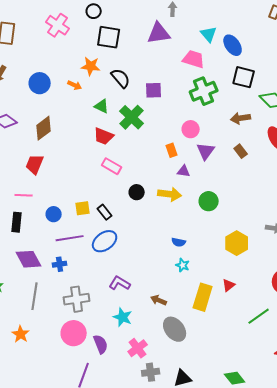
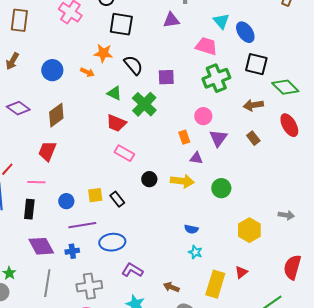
purple triangle: (159, 33) -> (171, 20), size x0.7
blue ellipse: (105, 241) -> (112, 242), moved, turned 30

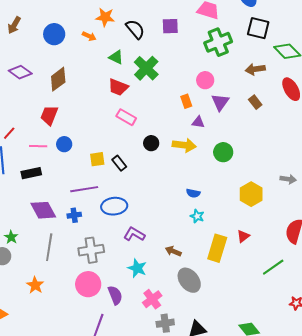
purple square: (166, 77) -> (170, 26), moved
blue circle: (66, 201) -> (64, 144), moved
black rectangle: (29, 209) -> (31, 173), turned 72

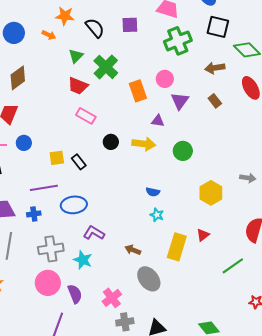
green triangle: (116, 57) -> (76, 56), turned 49
orange rectangle: (186, 101) -> (138, 91), moved, size x1.5
cyan star: (137, 268) -> (83, 260), moved

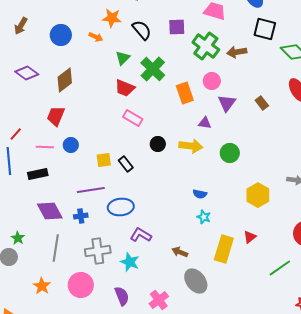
green cross: (178, 41) -> (206, 46), moved, turned -32
brown arrow: (215, 68) -> (237, 52), moved
pink circle: (48, 283) -> (81, 285), moved

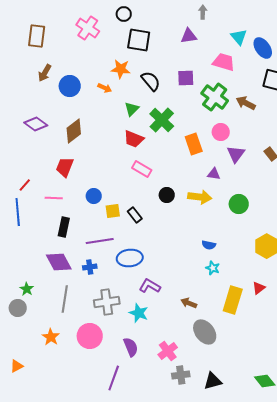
brown arrow: (21, 26) -> (45, 73), moved
brown arrow: (237, 52) -> (246, 103), turned 36
blue circle: (71, 145) -> (94, 196), moved
black rectangle: (38, 174) -> (64, 227), moved, turned -66

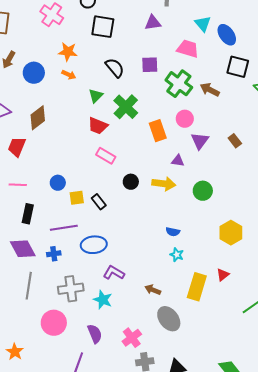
orange star: (121, 69) -> (68, 52), moved
red trapezoid: (65, 167) -> (17, 147), moved
orange star: (51, 337) -> (15, 352), moved

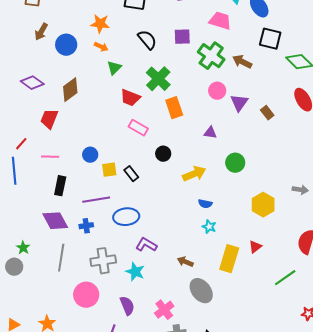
green triangle: (96, 96) -> (114, 68), moved
orange rectangle: (158, 131) -> (174, 108), moved
purple triangle: (200, 141) -> (239, 103), moved
yellow arrow: (164, 184) -> (194, 174), moved, turned -30

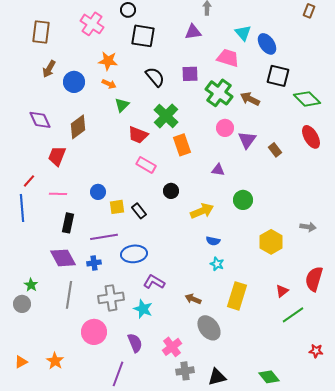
purple diamond: (32, 83) -> (40, 120), turned 30
red triangle: (255, 247) -> (282, 291), moved

